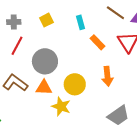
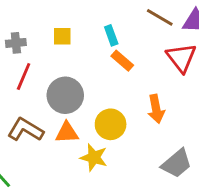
yellow square: (46, 20) -> (62, 36), turned 32
orange rectangle: (98, 42) -> (122, 61), moved

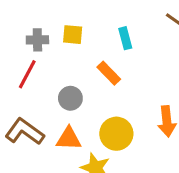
gray cross: (16, 43) -> (37, 40), moved
orange rectangle: (122, 61) -> (109, 73), moved
gray circle: (65, 95) -> (70, 98), size x0.6

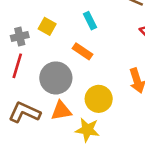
yellow square: (73, 35) -> (47, 26), turned 36
gray circle: (70, 98) -> (56, 78), size x1.6

